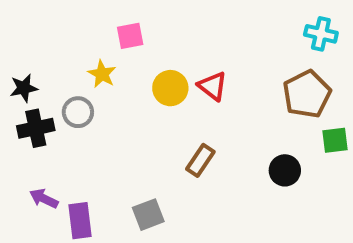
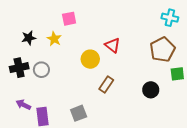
black star: (24, 88) -> (29, 38), moved
yellow circle: (170, 88) -> (90, 59), moved
gray circle: (78, 112) -> (41, 70), moved

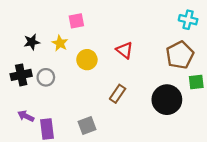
yellow circle: (90, 59) -> (87, 60), moved
black circle: (151, 90) -> (167, 100), size x1.6

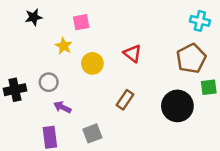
black star: (32, 42) -> (34, 17), moved
black cross: (21, 75) -> (15, 90), moved
purple arrow: (26, 116) -> (62, 107), moved

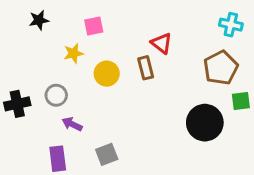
yellow star: (64, 46) -> (74, 53), turned 30
red triangle: (132, 53) -> (162, 43), moved
brown rectangle: (125, 100) -> (146, 68), moved, turned -48

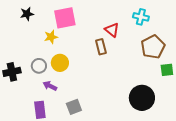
cyan cross: (231, 25) -> (141, 17), moved
pink square: (94, 26) -> (65, 18), size x1.6
yellow circle: (107, 74) -> (60, 63), moved
black circle: (205, 123) -> (142, 98), moved

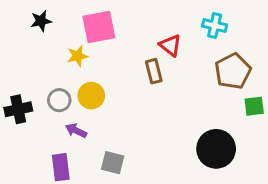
gray square: (74, 107) -> (113, 163), turned 35

